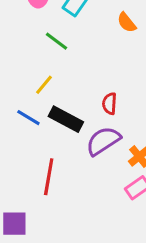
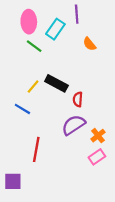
green line: (57, 41) -> (34, 46), moved
black rectangle: (66, 119) -> (56, 83), moved

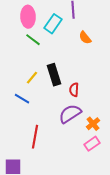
black rectangle: (56, 83) -> (54, 75), turned 45

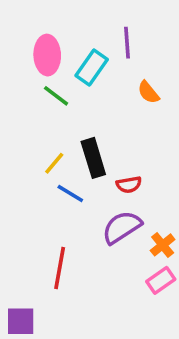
red semicircle: (74, 90) -> (129, 185), turned -104
blue line: (22, 99) -> (70, 193), moved

